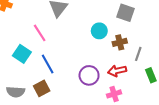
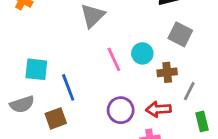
pink line: (40, 33) -> (114, 59), moved
cyan square: (22, 54) -> (36, 69), turned -36
gray semicircle: (16, 92) -> (22, 104), moved, turned -30

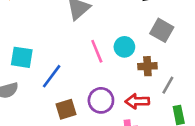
blue line: (68, 87) -> (52, 76), turned 55
brown square: (56, 118) -> (66, 109), moved

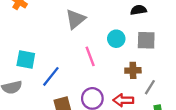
gray square: (162, 30) -> (146, 40), turned -30
cyan circle: (124, 47) -> (116, 39), moved

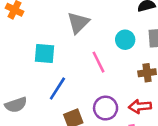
cyan square: (26, 60) -> (45, 53), moved

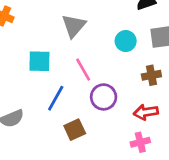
pink line: (98, 62) -> (83, 70), moved
purple circle: (106, 108) -> (104, 97), moved

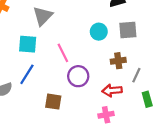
gray triangle: (74, 26) -> (43, 16), moved
blue line: (56, 98) -> (27, 74), moved
brown square: (75, 130) -> (53, 102), turned 30

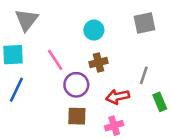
gray square: (128, 30) -> (144, 23), moved
brown cross: (118, 61) -> (98, 62), moved
brown square: (53, 102) -> (77, 116), moved

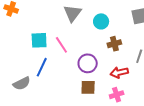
gray triangle: (27, 20) -> (72, 13), moved
pink line: (55, 60) -> (61, 45), moved
brown cross: (98, 62) -> (114, 44), moved

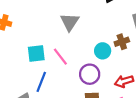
cyan circle: (101, 21) -> (103, 51), moved
brown cross: (114, 44) -> (122, 42), moved

